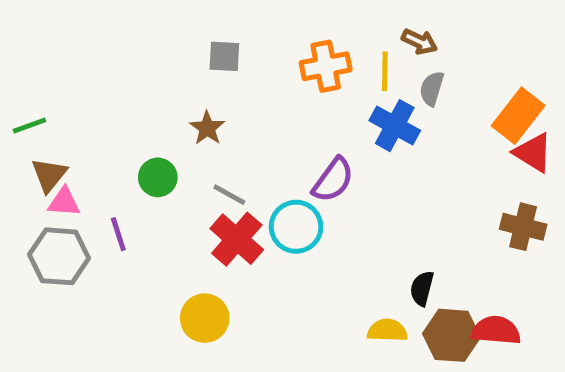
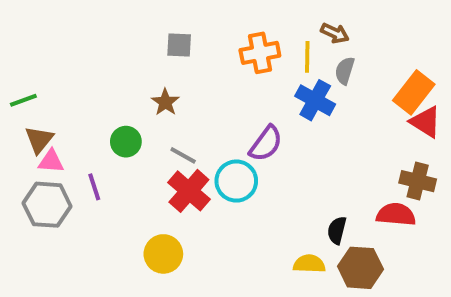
red semicircle: (496, 330) -> (396, 215), moved

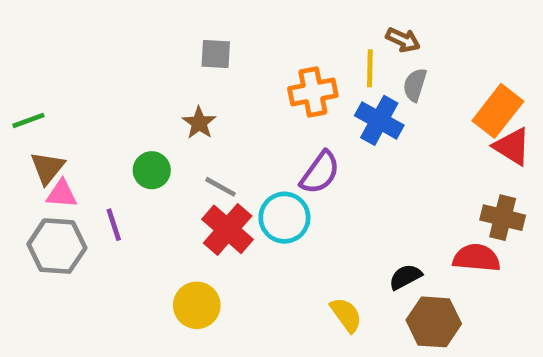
orange cross: (260, 53) -> (313, 92), moved
black semicircle: (337, 230) -> (405, 277), turned 48
yellow semicircle: (309, 264) -> (346, 315), moved, turned 52

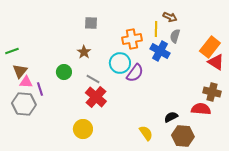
cyan circle: (284, 218) -> (120, 63), moved
purple line: (114, 225) -> (40, 89), moved

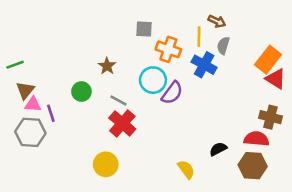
gray square: (91, 23) -> (144, 29), moved
orange cross: (132, 39) -> (168, 49), turned 30
brown hexagon: (183, 136) -> (253, 166), moved

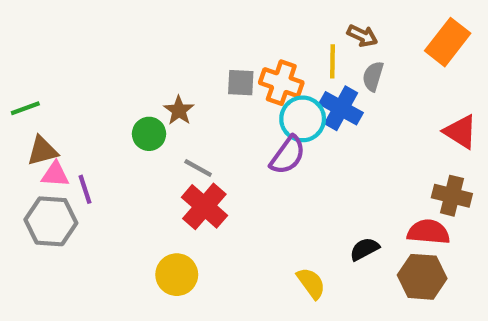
gray square: (144, 29) -> (241, 83), moved
orange rectangle: (268, 60) -> (448, 42), moved
cyan circle: (153, 80) -> (303, 119), moved
brown triangle: (25, 90) -> (42, 151), turned 36
green circle: (81, 92) -> (149, 134), moved

